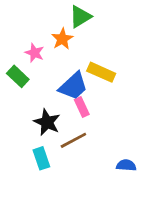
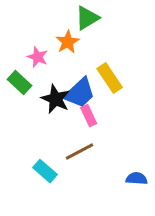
yellow rectangle: (101, 72) -> (110, 78), turned 32
black star: (47, 122) -> (56, 99), moved
cyan rectangle: (41, 158) -> (45, 171), turned -30

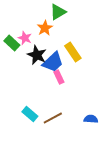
green rectangle: (20, 82) -> (12, 43), moved
black star: (56, 99) -> (37, 55), moved
brown line: (80, 152) -> (53, 118), moved

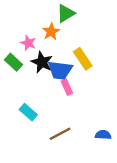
green rectangle: (12, 43) -> (14, 62), moved
blue trapezoid: (53, 62) -> (60, 70), turned 50
cyan rectangle: (30, 114) -> (28, 112), moved

